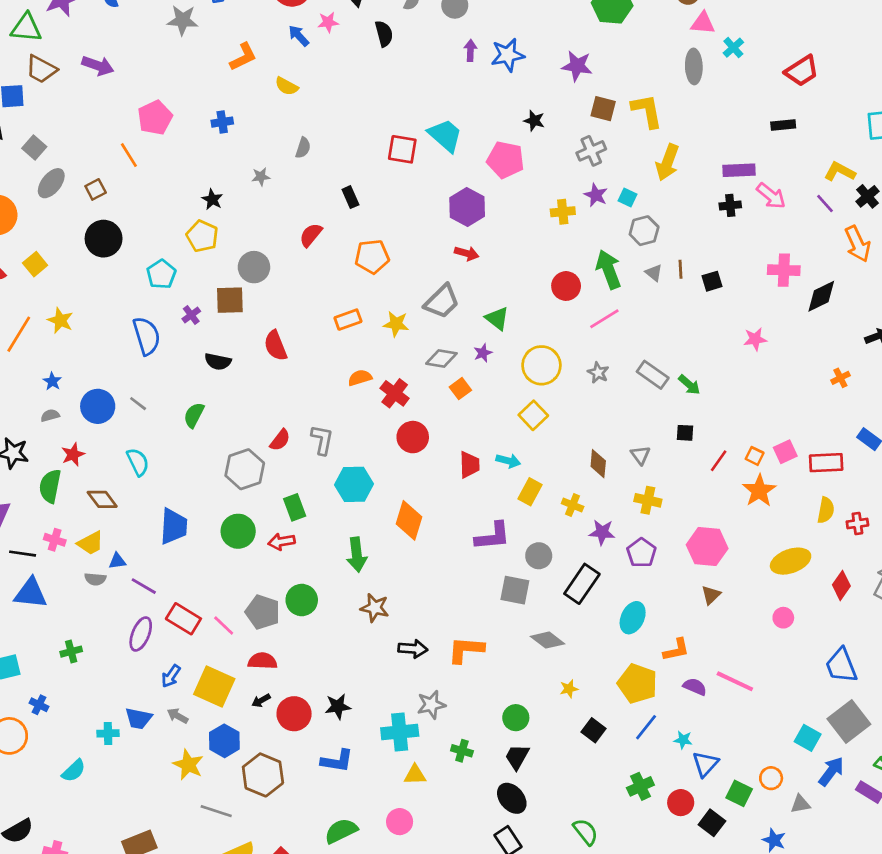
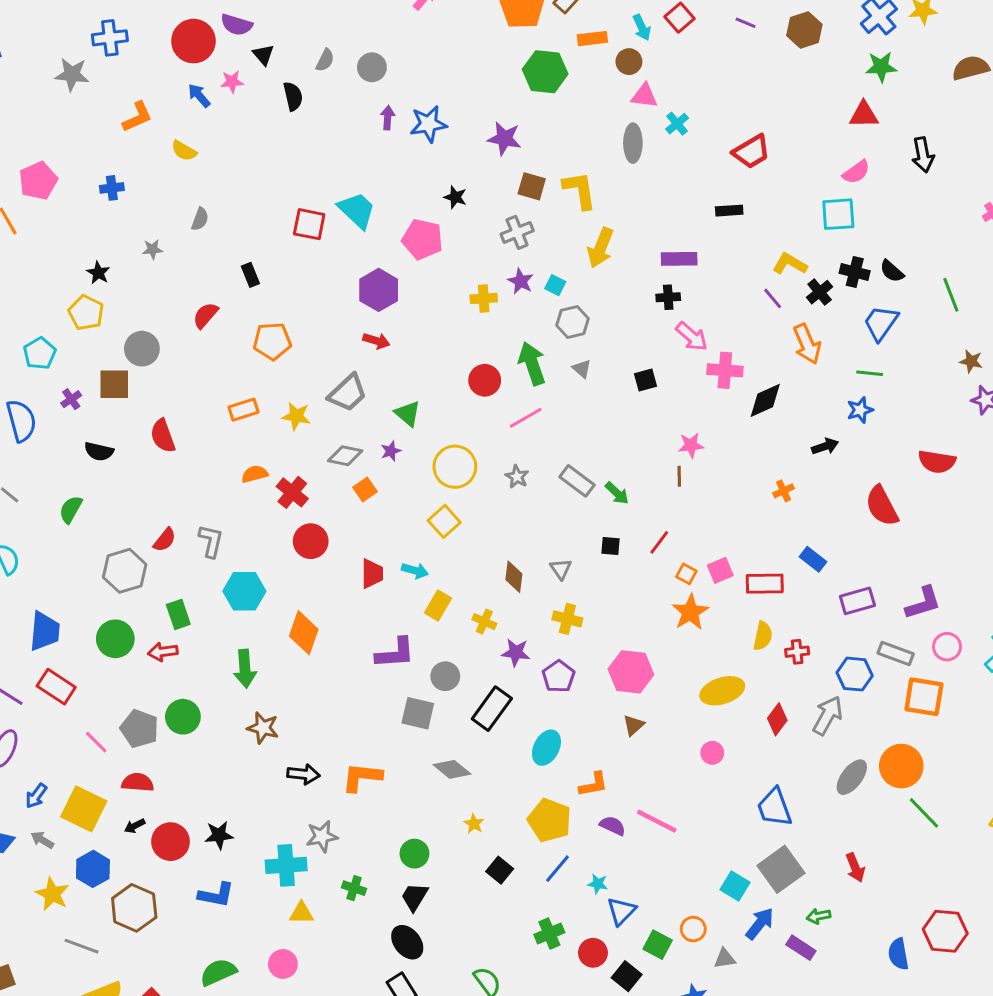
pink arrow: (771, 196) -> (692, 337), moved
brown line: (681, 269) -> (679, 476), moved
red line: (719, 461) -> (659, 542), moved
red rectangle: (183, 619) -> (56, 687), moved
yellow star: (569, 689) -> (474, 824), turned -30

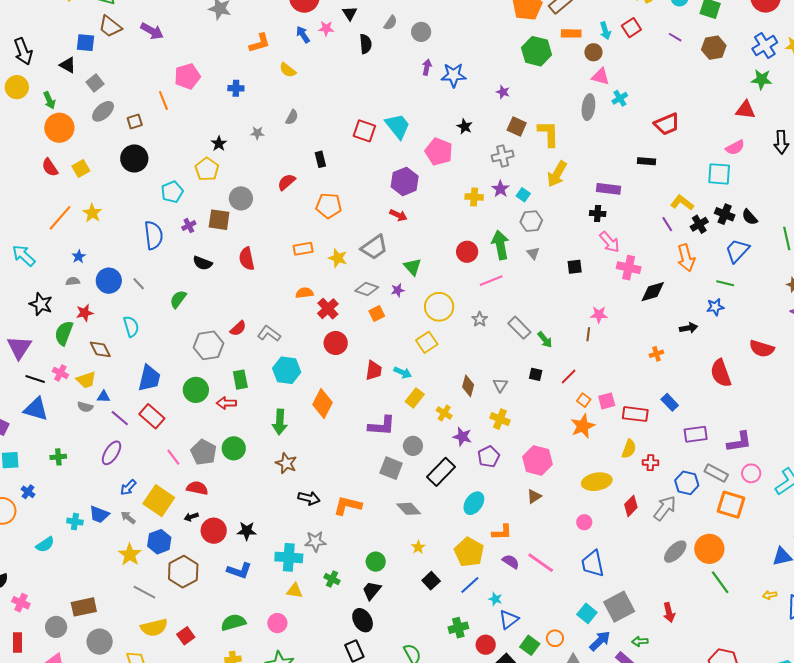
purple star: (504, 138) -> (503, 92), size x0.6
gray L-shape: (211, 541) -> (269, 334), turned -75
blue trapezoid: (775, 807) -> (593, 564), moved

